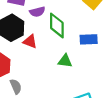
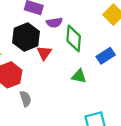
blue rectangle: (89, 39) -> (106, 56), turned -35
red triangle: (30, 41) -> (44, 53), turned 40

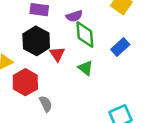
purple semicircle: (54, 22) -> (74, 16), moved
green triangle: (79, 76) -> (86, 68), moved, turned 35

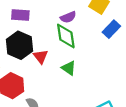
purple semicircle: (74, 16) -> (68, 17), moved
blue rectangle: (120, 47) -> (111, 29), moved

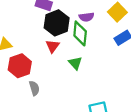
black hexagon: (19, 45) -> (57, 23), moved

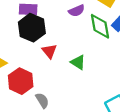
black hexagon: (57, 23) -> (32, 28), moved
green diamond: (80, 33) -> (100, 26), moved

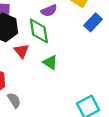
green diamond: (100, 26) -> (39, 31), moved

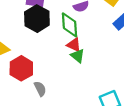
red triangle: (21, 51) -> (74, 45), moved, turned -32

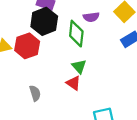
red triangle: (74, 45) -> (73, 83), moved
red hexagon: (21, 68) -> (27, 46), moved

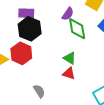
purple semicircle: (91, 17) -> (68, 14), turned -32
green diamond: (76, 34) -> (77, 29), moved

